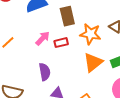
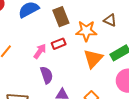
pink arrow: (43, 38) -> (40, 51), moved

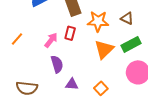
brown triangle: (110, 20) -> (127, 18), moved
red rectangle: (59, 44) -> (70, 33), turned -56

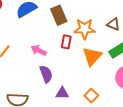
red rectangle: (70, 33) -> (66, 42), moved
pink arrow: (51, 40) -> (39, 50), turned -98

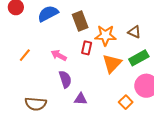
orange square: (91, 96) -> (126, 102), moved

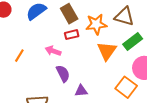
brown triangle: (134, 32) -> (124, 16), size x1.5
red rectangle: (87, 48) -> (72, 35), moved, turned 72
orange square: (126, 102) -> (126, 87), size x1.5

